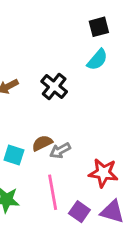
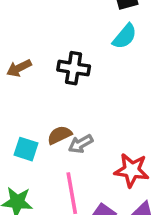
black cross: (54, 86) -> (74, 68), turned -30

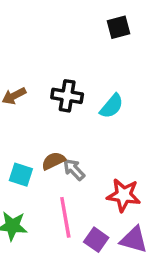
cyan semicircle: (125, 36) -> (112, 106), moved
gray arrow: (81, 144) -> (74, 169), turned 75

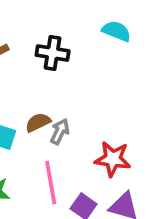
cyan semicircle: (112, 106) -> (116, 31), moved, turned -108
gray arrow: (74, 169) -> (60, 132), turned 70

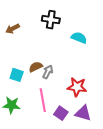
cyan semicircle: (116, 31) -> (79, 38), moved
black cross: (53, 53) -> (51, 20), moved

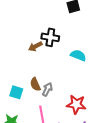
brown arrow: (13, 29) -> (35, 46), moved
brown semicircle: (36, 67) -> (35, 84), turned -88

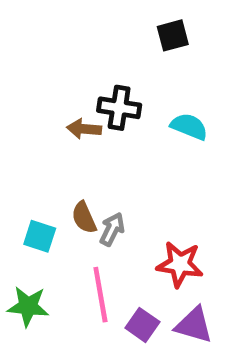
brown arrow: (35, 46) -> (84, 129), turned 32
cyan semicircle: (78, 55) -> (189, 126), moved

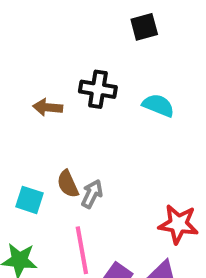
brown arrow: (84, 129) -> (48, 107), moved
red star: (180, 264) -> (178, 224), moved

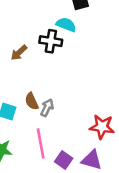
cyan semicircle: (158, 105) -> (66, 25), moved
brown arrow: (48, 107) -> (19, 53), turned -48

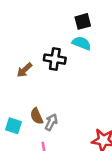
cyan semicircle: (66, 25) -> (82, 43), moved

